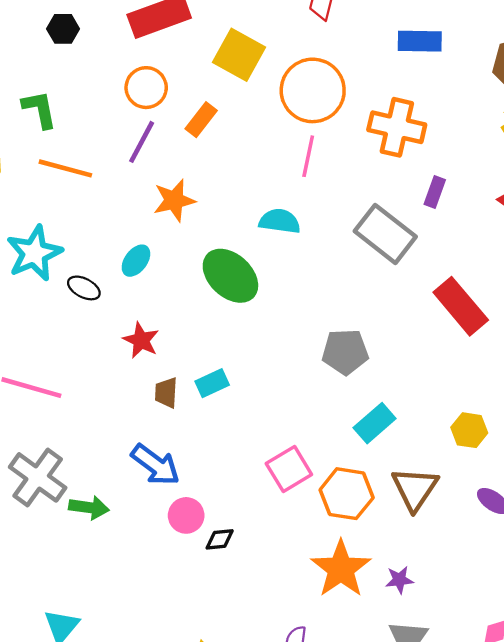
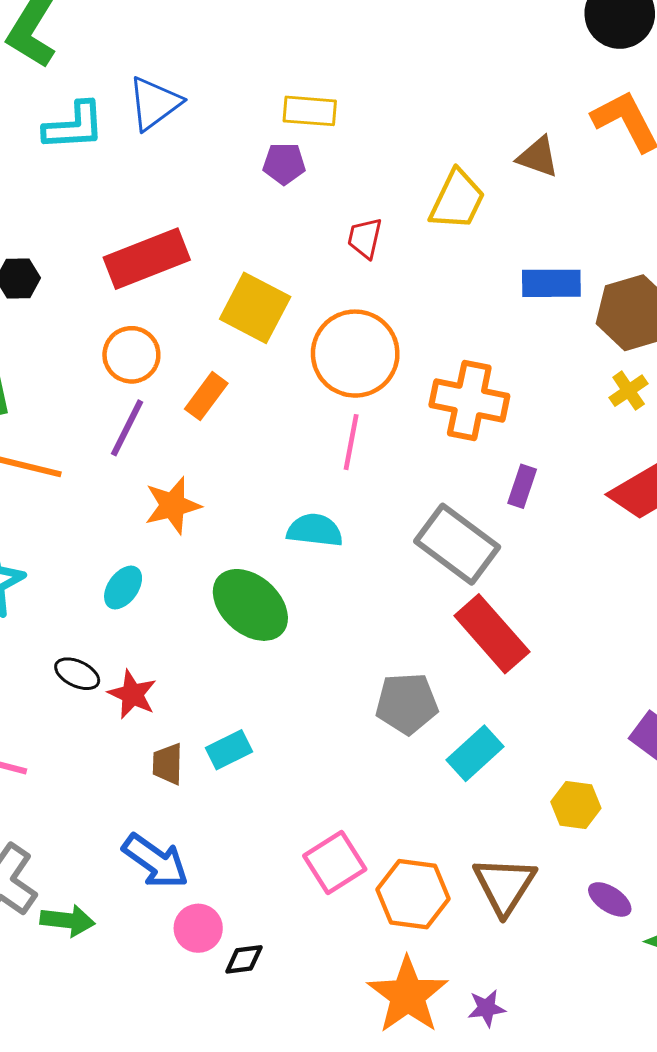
blue rectangle: (420, 41) -> (551, 283), moved
black ellipse: (84, 288) -> (77, 674), moved
red rectangle: (461, 306) -> (492, 634), moved
cyan rectangle: (375, 423) -> (475, 753), moved

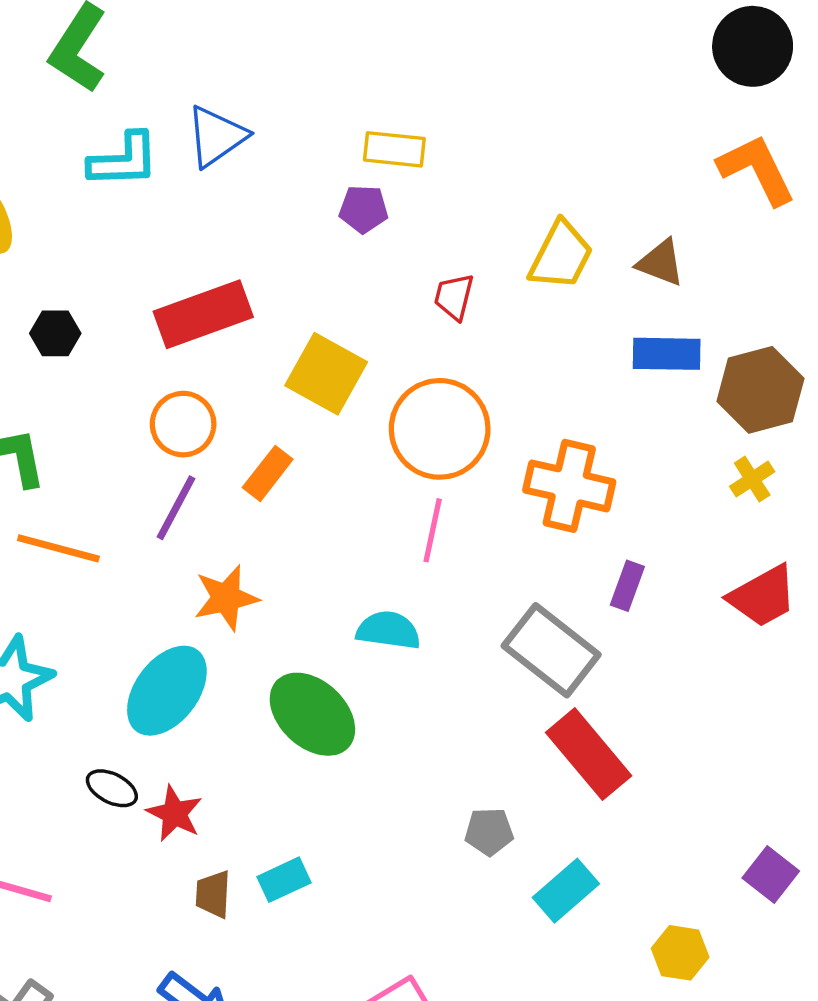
brown triangle: (538, 157) -> (661, 263), moved
cyan ellipse: (123, 587) -> (167, 691), size x1.8
gray pentagon: (407, 703) -> (489, 832), size x0.7

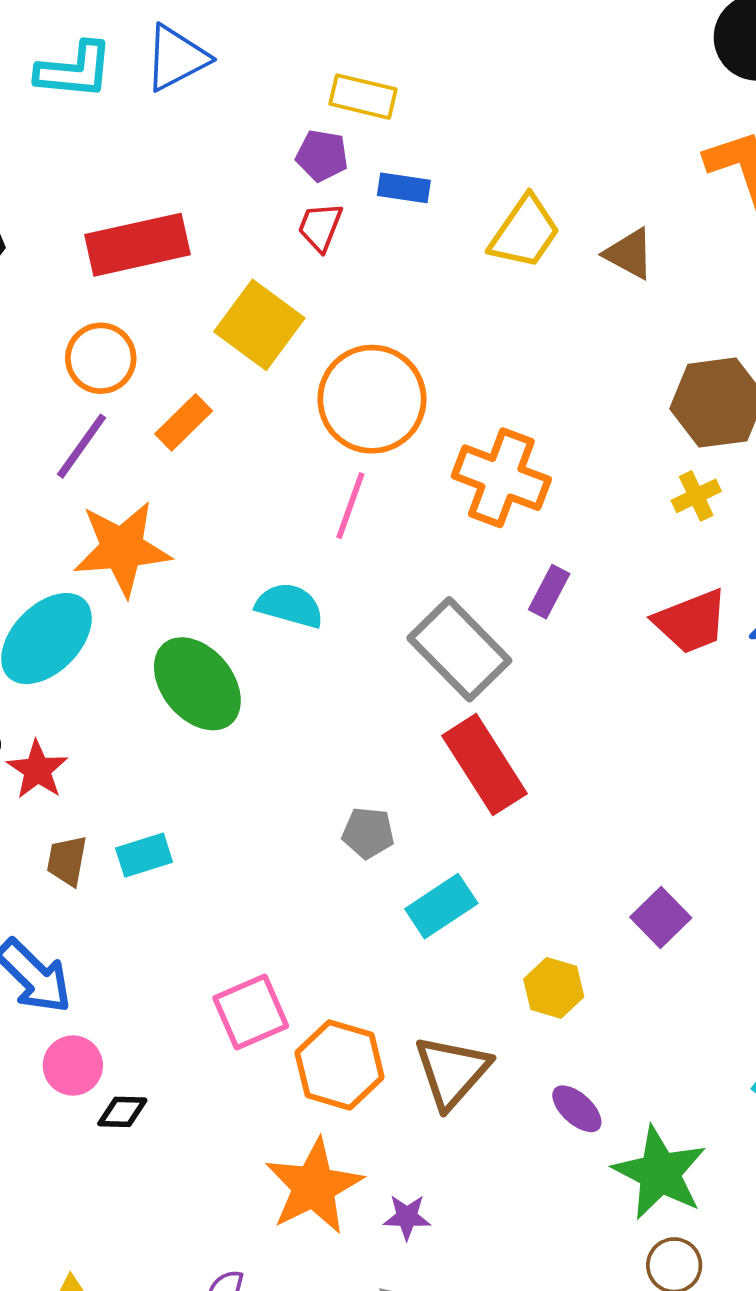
red trapezoid: (454, 297) -> (320, 227), moved
blue rectangle: (667, 354) -> (404, 188), moved, size x0.7
orange star: (226, 598) -> (122, 548), size x1.4

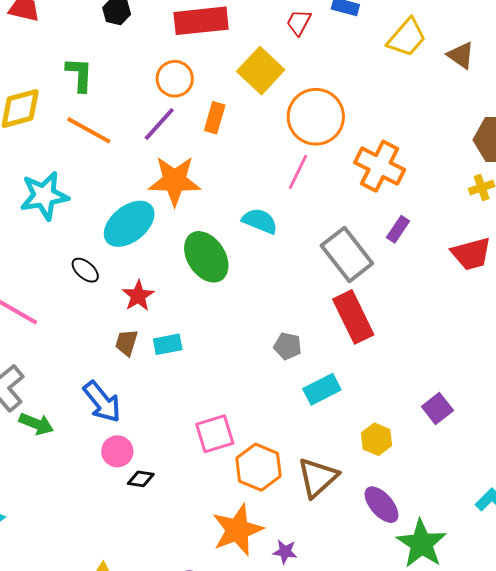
orange rectangle: (184, 422) -> (215, 118), turned -36
red star: (37, 770) -> (138, 296), moved
purple ellipse: (577, 1109) -> (381, 505), size x1.4

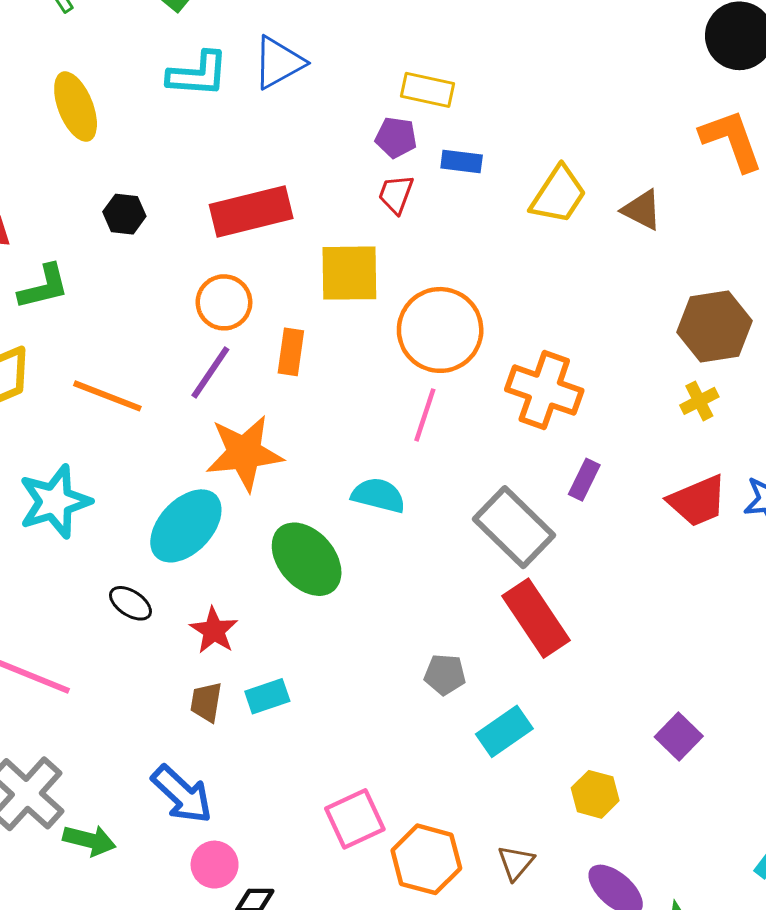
yellow square: (261, 71) -> (349, 273), turned -36
green L-shape: (79, 74) -> (44, 287), moved, turned 81
brown triangle: (318, 478) -> (516, 863), size x0.6

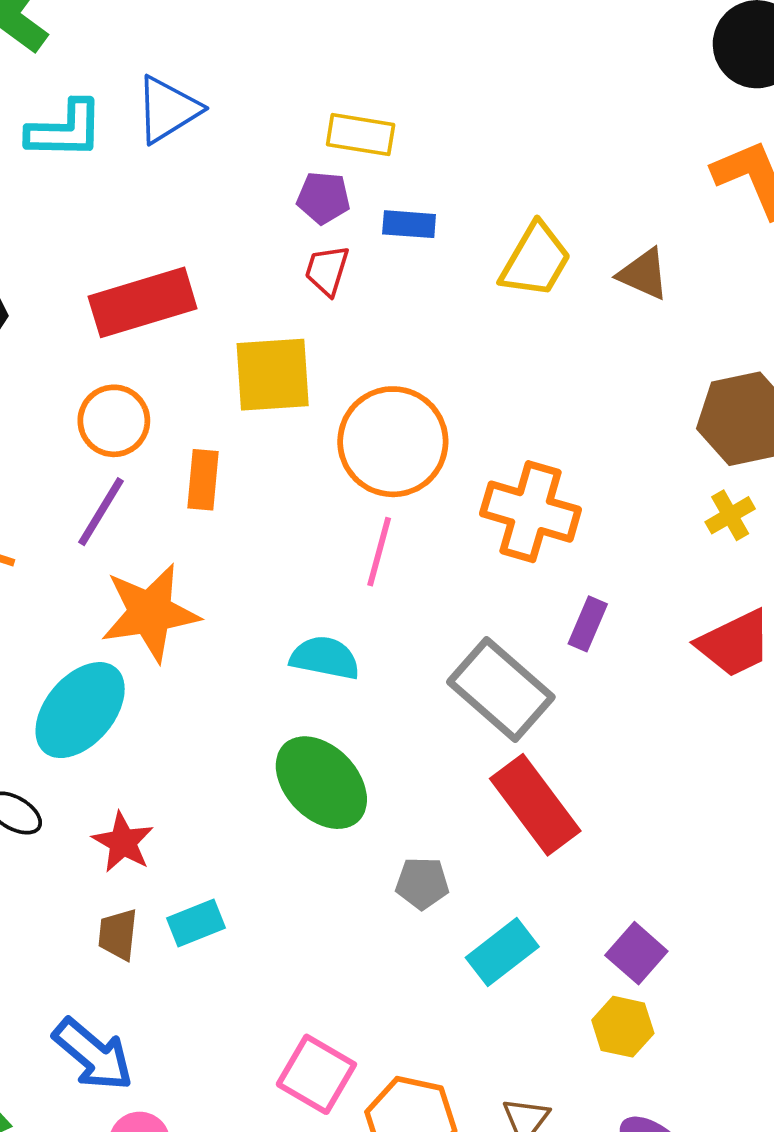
green ellipse: (307, 559) -> (321, 783), moved
purple square: (679, 736) -> (636, 953), moved
pink square: (355, 819) -> (316, 1074), turned -32

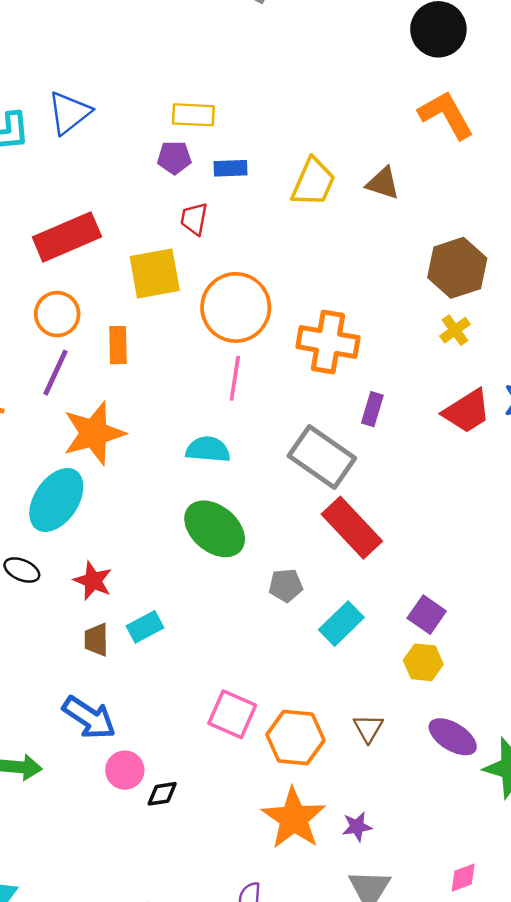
red trapezoid: (327, 270) -> (194, 219), moved

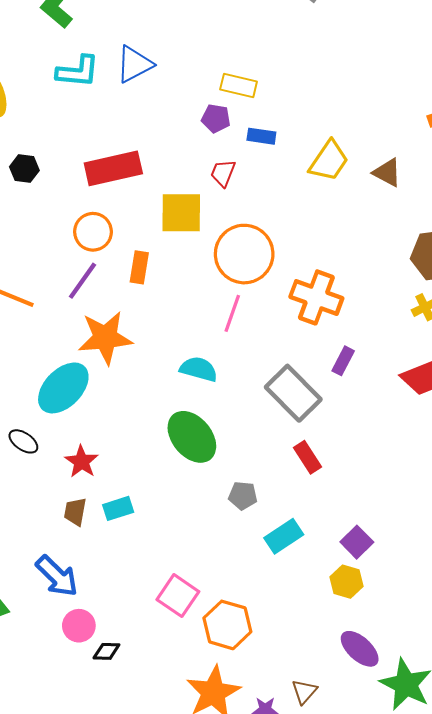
red rectangle: (352, 528) -> (307, 457), size x0.6
brown triangle: (368, 728) -> (304, 691), moved

